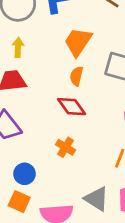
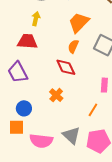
orange square: (19, 202) -> (17, 127), turned -35

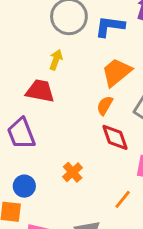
red diamond: (66, 67) -> (115, 137), moved

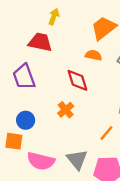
orange semicircle: (105, 106) -> (93, 55), turned 70
red diamond: (115, 137) -> (77, 80), moved

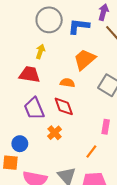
orange semicircle: (93, 55) -> (67, 83), moved
purple trapezoid: (24, 77) -> (34, 109), moved

